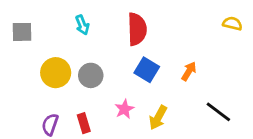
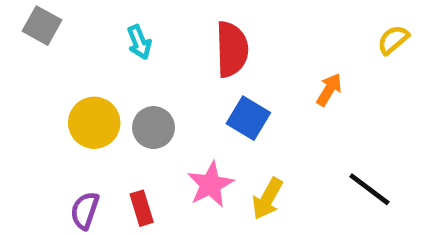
yellow semicircle: (232, 24) -> (393, 40), turned -54
gray square: (22, 32) -> (42, 26), moved, turned 30
orange arrow: (189, 71) -> (329, 90), moved
pink star: (124, 109) -> (210, 184), size x1.4

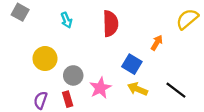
yellow semicircle: (393, 40) -> (187, 19), size x1.5
blue square: (248, 118) -> (132, 64), moved
gray circle: (154, 128) -> (73, 75), moved
yellow arrow: (267, 199) -> (138, 89), moved, turned 84

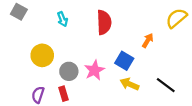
pink star: (100, 88) -> (94, 70), moved

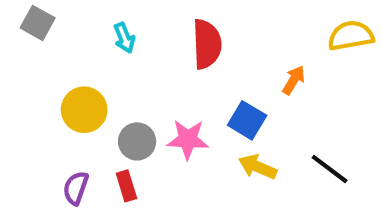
yellow semicircle: (176, 18) -> (351, 36), turned 30
pink star: (94, 70) -> (188, 139), turned 30

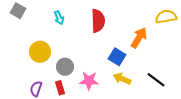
orange arrow: (294, 80) -> (139, 38), size x1.5
pink star: (188, 139) -> (89, 81), moved

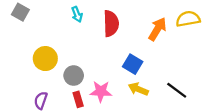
cyan arrow: (59, 18) -> (77, 14), moved
orange arrow: (139, 38) -> (157, 29), moved
red rectangle: (60, 88) -> (78, 99), moved

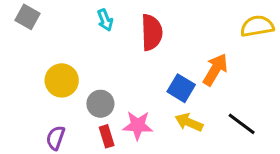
orange arrow: (157, 29) -> (215, 70), moved

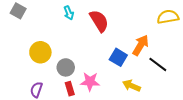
red semicircle: (152, 32) -> (99, 21), turned -30
yellow arrow: (189, 122) -> (131, 86), moved
black line: (242, 124) -> (158, 64), moved

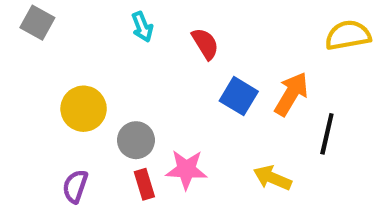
red semicircle: (99, 21) -> (205, 44), size x0.7
blue square: (118, 57) -> (239, 96), moved
black line: (158, 64) -> (327, 134), turned 66

